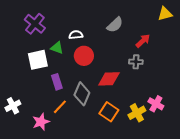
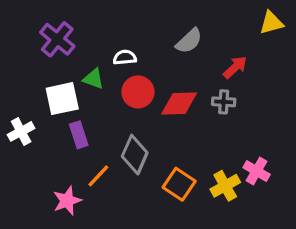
red diamond: (109, 79) -> (179, 103), moved
purple rectangle: (57, 82) -> (79, 135), moved
white cross: (13, 106) -> (21, 131), moved

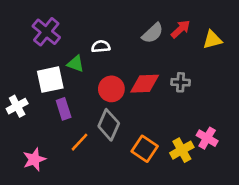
yellow triangle: (271, 23) -> (212, 40), moved
red arrow: (235, 67) -> (181, 29), moved
red circle: (138, 92) -> (111, 89), moved
pink star: (67, 201) -> (34, 159), moved

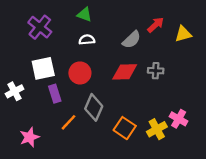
gray semicircle: (153, 33) -> (132, 40), moved
green triangle: (76, 64) -> (85, 14), moved
red circle: (111, 89) -> (80, 73), moved

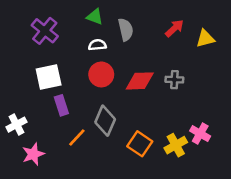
gray semicircle: (132, 40) -> (126, 30), moved, turned -60
red circle: (80, 73) -> (101, 74), moved
white cross: (15, 91) -> (16, 125), moved

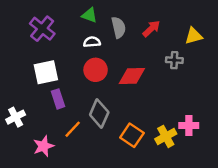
red arrow: (174, 28) -> (151, 29), moved
gray cross: (174, 80) -> (174, 60), moved
pink cross: (200, 134) -> (189, 126), turned -30
pink star: (33, 154) -> (43, 146), moved

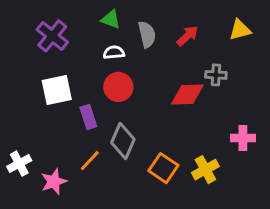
yellow triangle: (194, 36) -> (240, 30), moved
red diamond: (132, 76) -> (187, 94), moved
purple rectangle: (58, 99) -> (88, 117), moved
white cross: (16, 117) -> (19, 164), moved
pink cross: (189, 126) -> (243, 138), moved

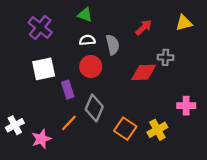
gray semicircle: (147, 34) -> (113, 45), moved

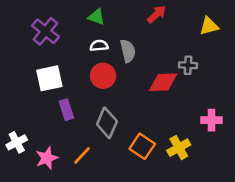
red arrow: (144, 27) -> (157, 14), moved
purple rectangle: (68, 90) -> (66, 110), moved
orange line: (69, 123) -> (82, 155), moved

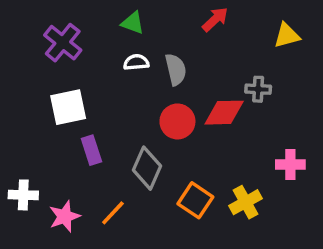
red circle: (103, 76) -> (177, 121), moved
white cross: (17, 142) -> (23, 195), turned 30

